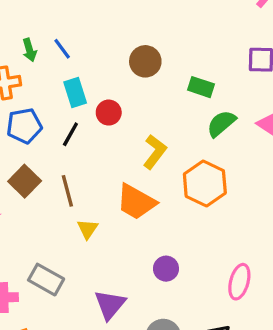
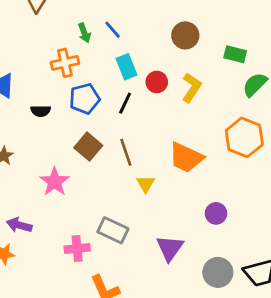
yellow L-shape: (155, 152) -> (192, 88), moved

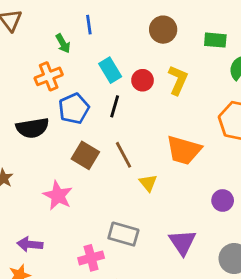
blue line: (113, 30) -> (89, 25), moved, turned 42
black semicircle: (41, 111) -> (32, 128), size x1.6

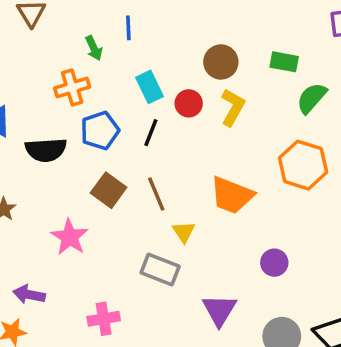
brown circle: (163, 30) -> (221, 62), moved
gray rectangle: (123, 234) -> (160, 270), moved

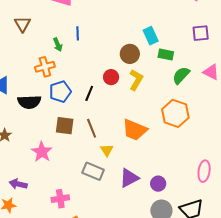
cyan rectangle: (150, 87) -> (151, 36), moved
brown square: (109, 190) -> (65, 126), turned -30
purple circle: (274, 263) -> (158, 184), moved
purple triangle: (219, 310) -> (129, 178), moved, turned 30

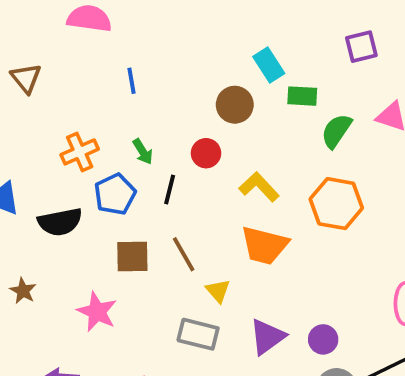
green arrow: (58, 45) -> (143, 152), moved
yellow L-shape: (136, 80) -> (259, 187), moved, turned -65

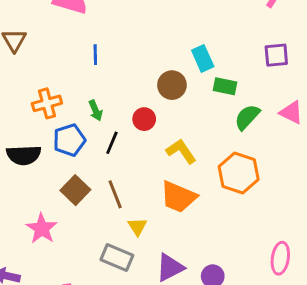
brown square: (132, 256) -> (75, 190), turned 36

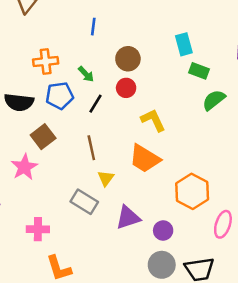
brown circle: (172, 85) -> (128, 59), moved
green arrow: (96, 110) -> (86, 74), turned -30
orange hexagon: (239, 173) -> (192, 191), moved
brown square: (75, 190) -> (43, 137), moved

